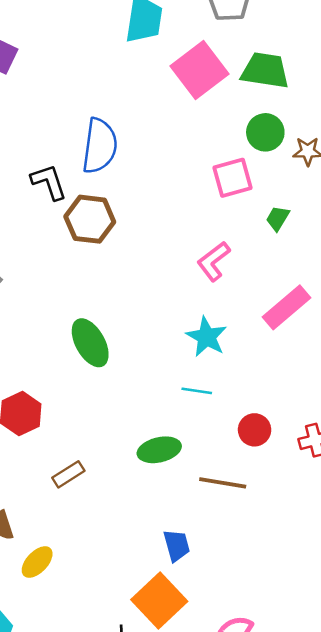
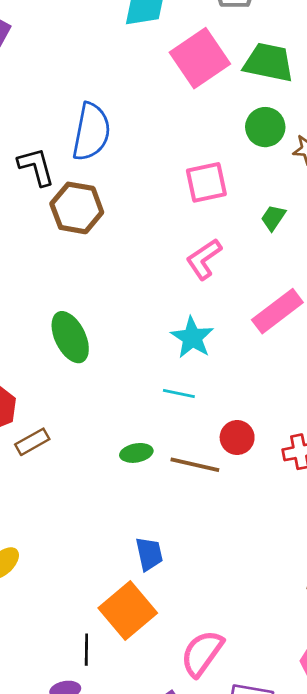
pink square: (233, 178) -> (206, 182), moved
green ellipse: (159, 450) -> (136, 453), size x0.7
brown rectangle: (68, 474) -> (32, 442), moved
brown line: (223, 483) -> (195, 465), moved

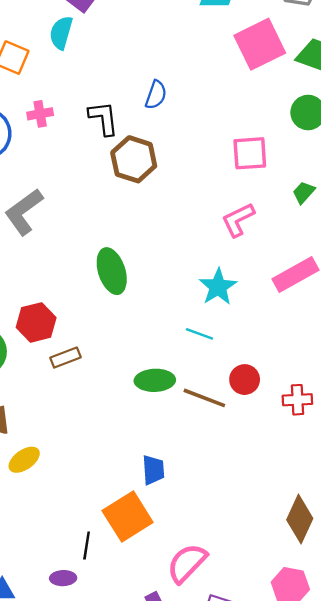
blue semicircle: (91, 132) -> (156, 95), size x0.6
green ellipse: (136, 453) -> (155, 380), size x1.4

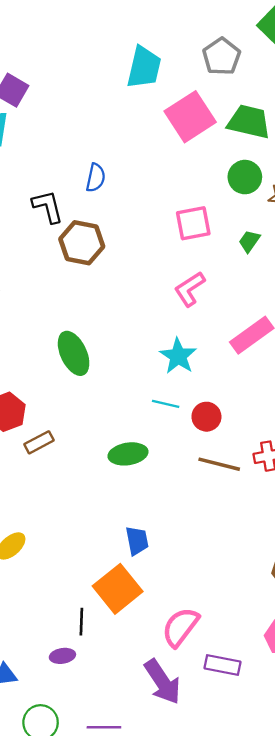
green trapezoid: (304, 192) -> (249, 241), moved
red circle: (245, 380) -> (206, 417), moved
brown line: (204, 398) -> (219, 464), moved

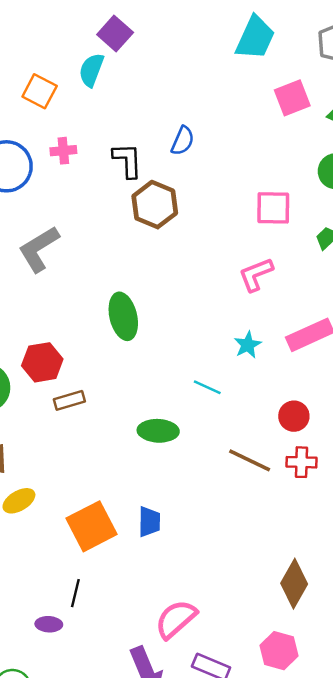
pink square: (190, 117) -> (292, 98), size x0.7
cyan star: (178, 356) -> (248, 345), moved, size x0.7
red circle: (206, 417) -> (294, 416), moved
orange square: (118, 589) -> (92, 526), moved

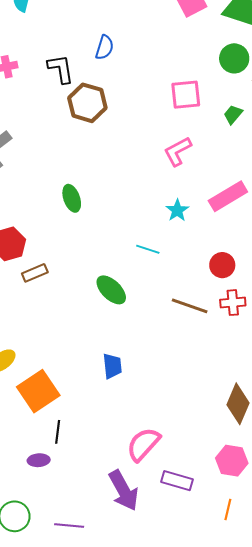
green ellipse: (123, 316) -> (72, 198), size x0.7
green ellipse: (158, 431) -> (111, 290), turned 48
orange square: (92, 526) -> (38, 391), moved

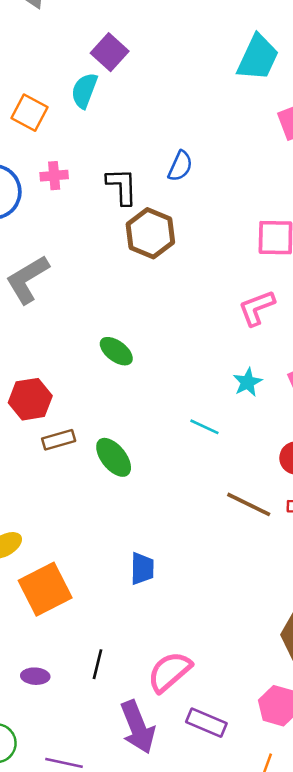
green ellipse: (72, 198) -> (116, 351), turned -40
green ellipse: (111, 290) -> (114, 457), moved
black line: (58, 432) -> (98, 664), moved

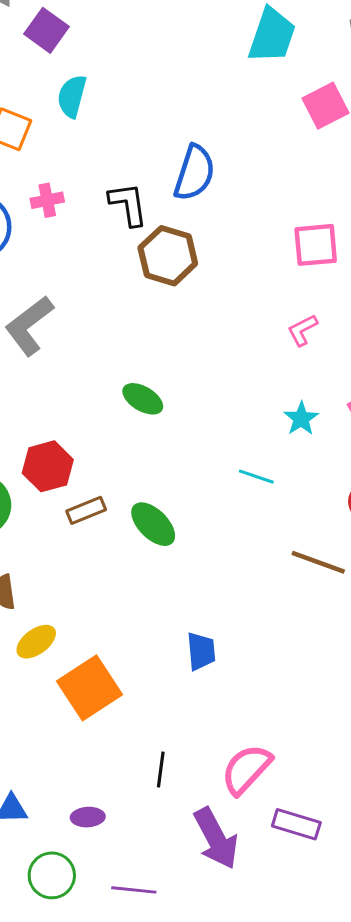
purple square: (110, 52) -> (47, 30), moved
blue semicircle: (180, 166) -> (194, 173), size x1.5
pink L-shape: (257, 308) -> (302, 330), size x0.7
purple ellipse: (35, 676) -> (88, 817), moved

